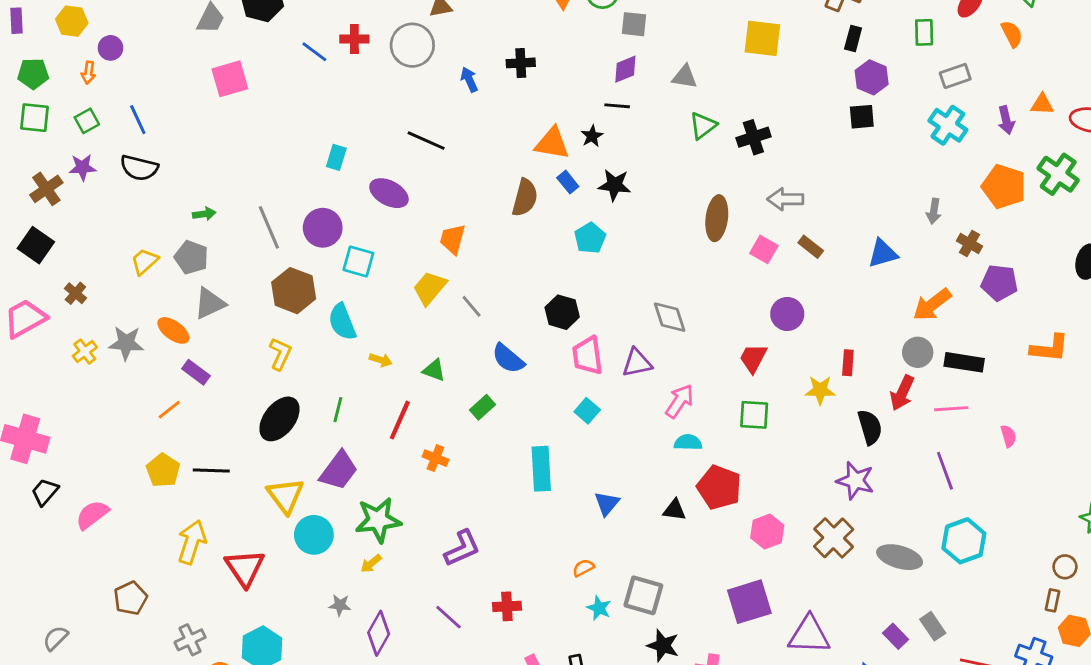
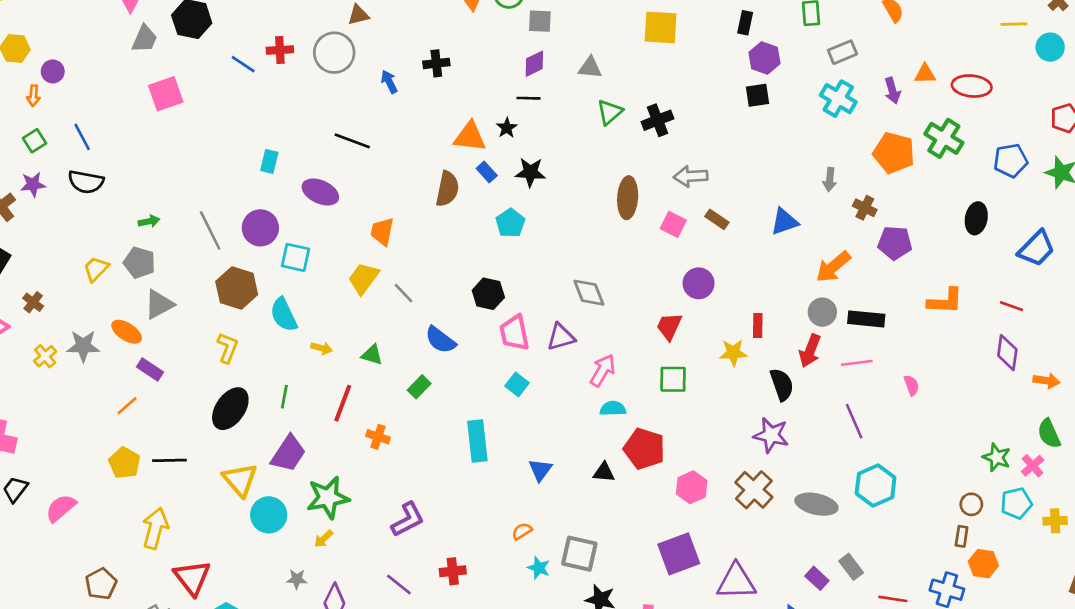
red triangle: (245, 568) -> (192, 578), moved

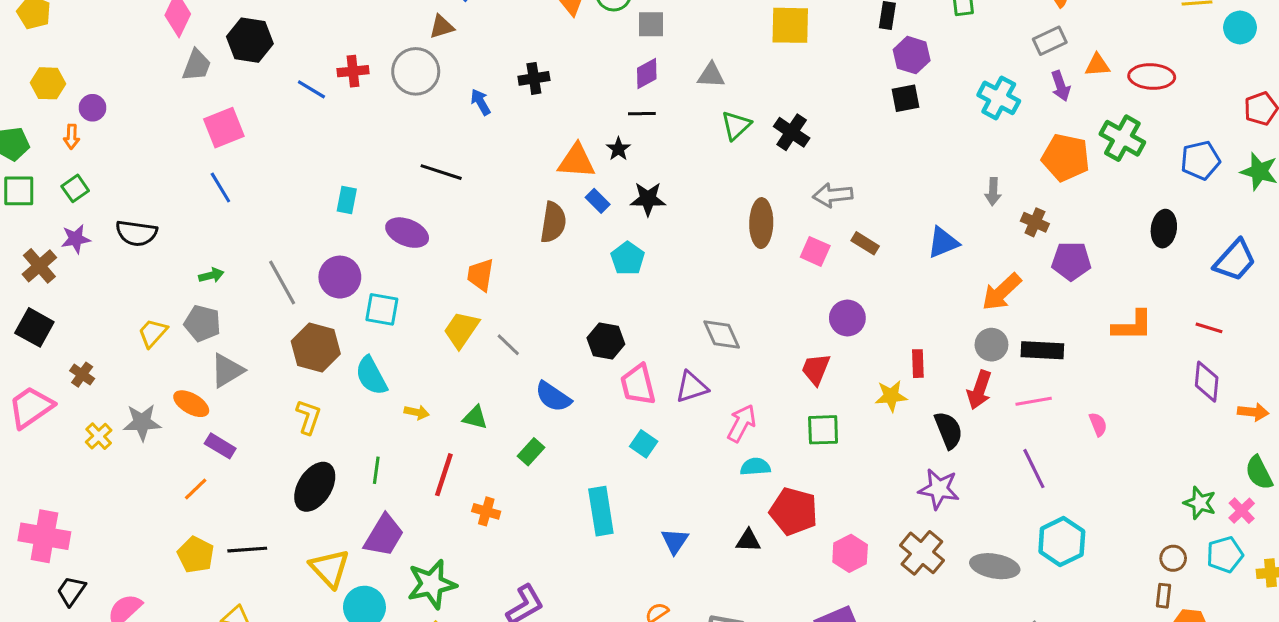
gray rectangle: (842, 52) -> (1050, 41), moved
black cross: (657, 120) -> (792, 132), turned -32
blue line: (82, 137) -> (220, 187), moved

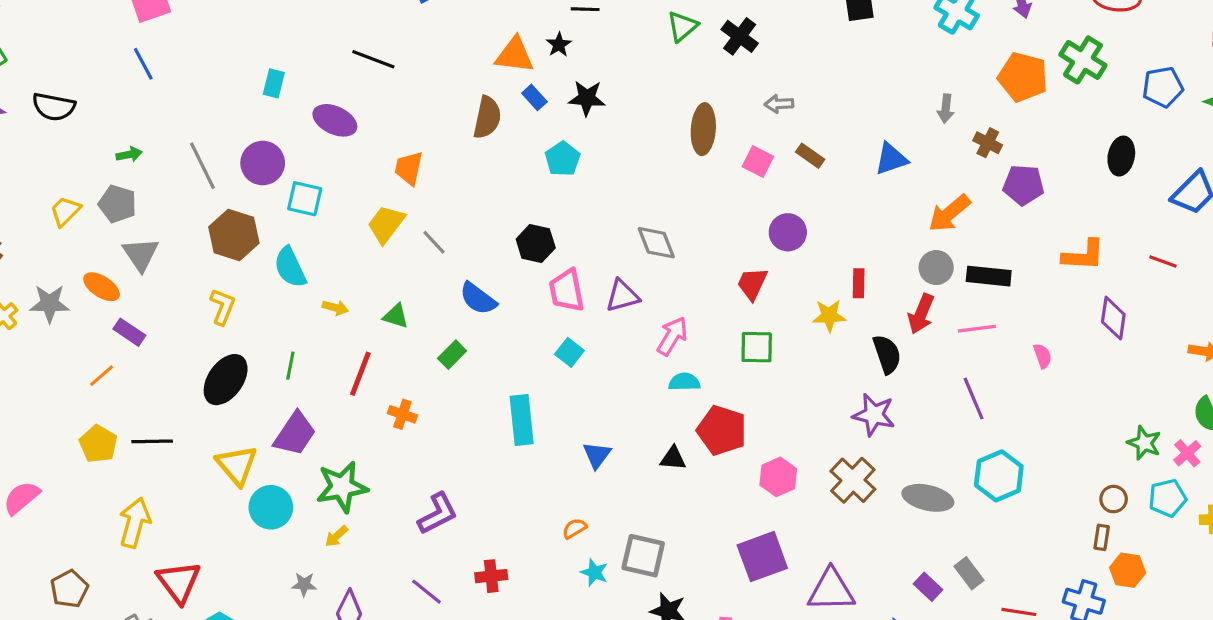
gray arrow: (833, 195) -> (779, 104), size x0.7
gray triangle: (227, 371) -> (141, 254), turned -36
purple diamond: (1207, 382) -> (1113, 318), moved

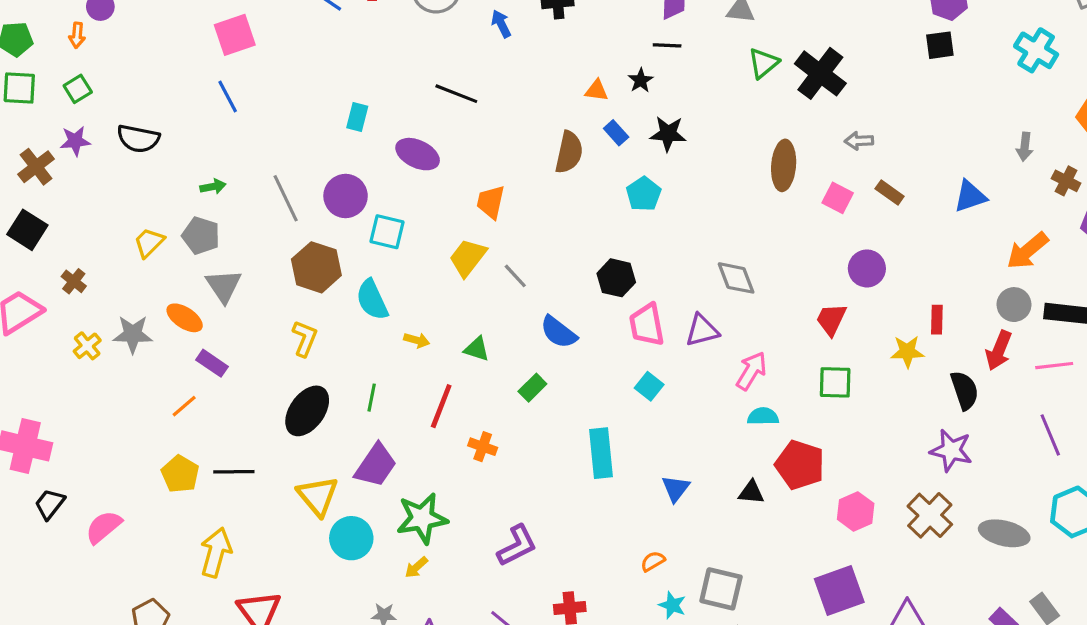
black cross: (740, 36) -> (820, 73), size x1.4
orange triangle: (515, 55) -> (597, 90), size x0.6

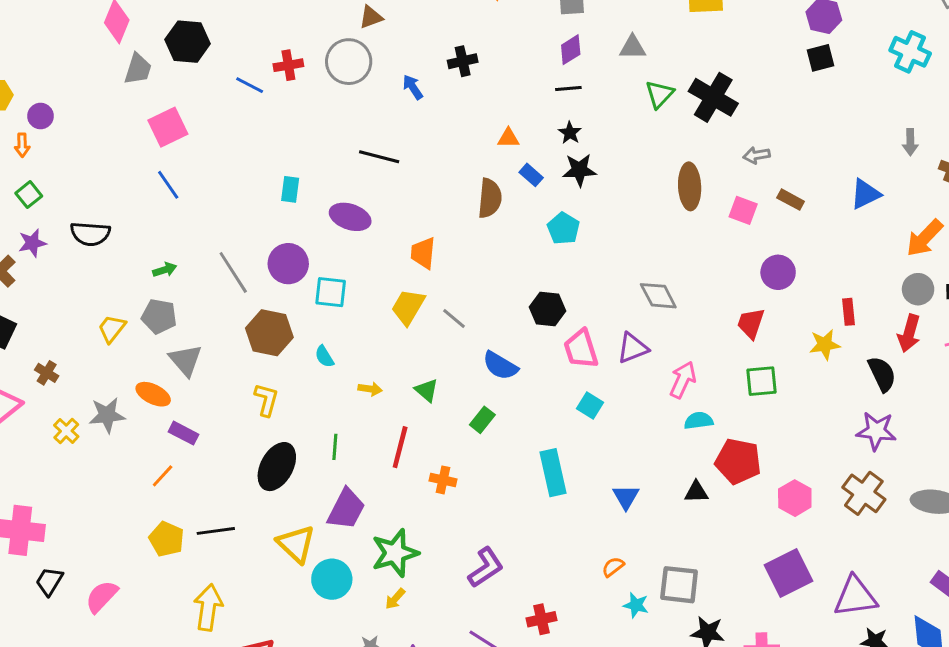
black star: (641, 80) -> (570, 133), moved
cyan semicircle: (372, 300) -> (324, 357), size x0.6
green triangle: (477, 349) -> (427, 390), turned 30

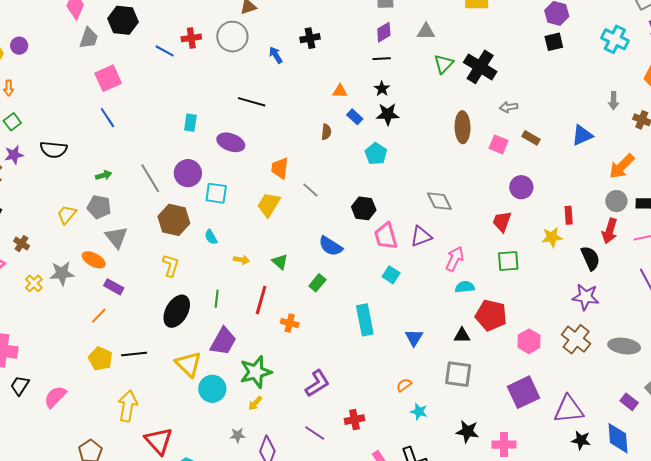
purple circle: (40, 116) -> (19, 46), moved
brown semicircle: (490, 198) -> (326, 132), size x0.6
gray line: (454, 319) -> (310, 190), moved
gray square: (679, 585) -> (458, 374), moved

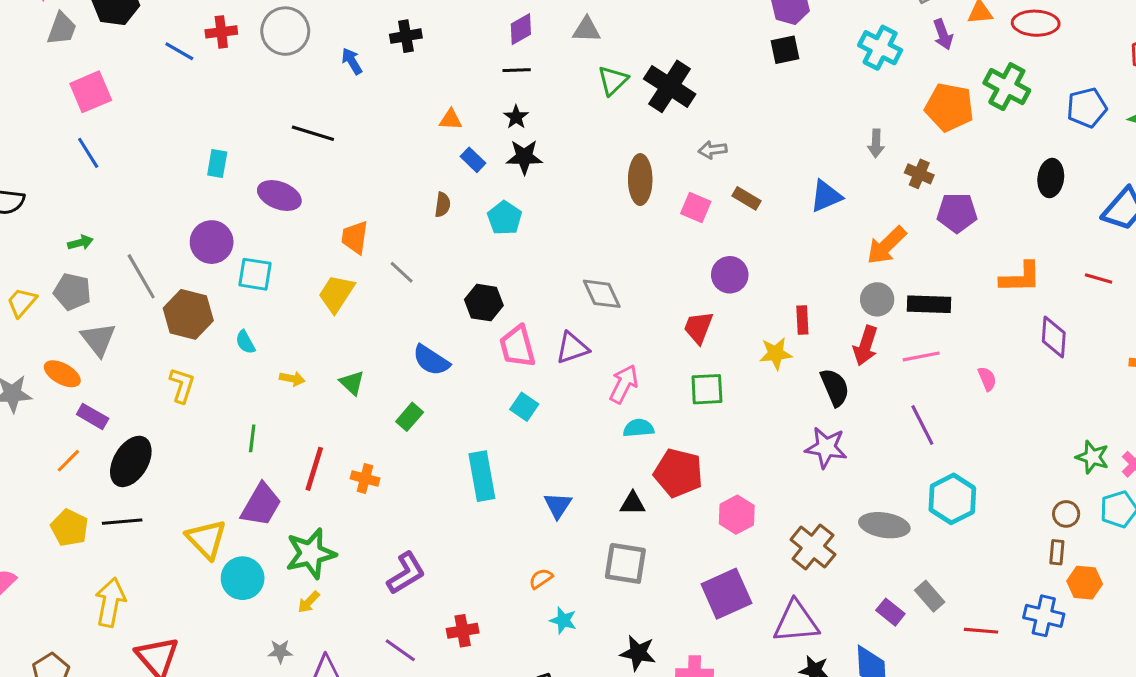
brown semicircle: (326, 132) -> (443, 205), moved
gray line: (150, 178) -> (141, 276), moved
red line: (261, 300) -> (314, 469), moved
black ellipse: (177, 311) -> (131, 461), moved
brown cross: (576, 339) -> (813, 547), moved

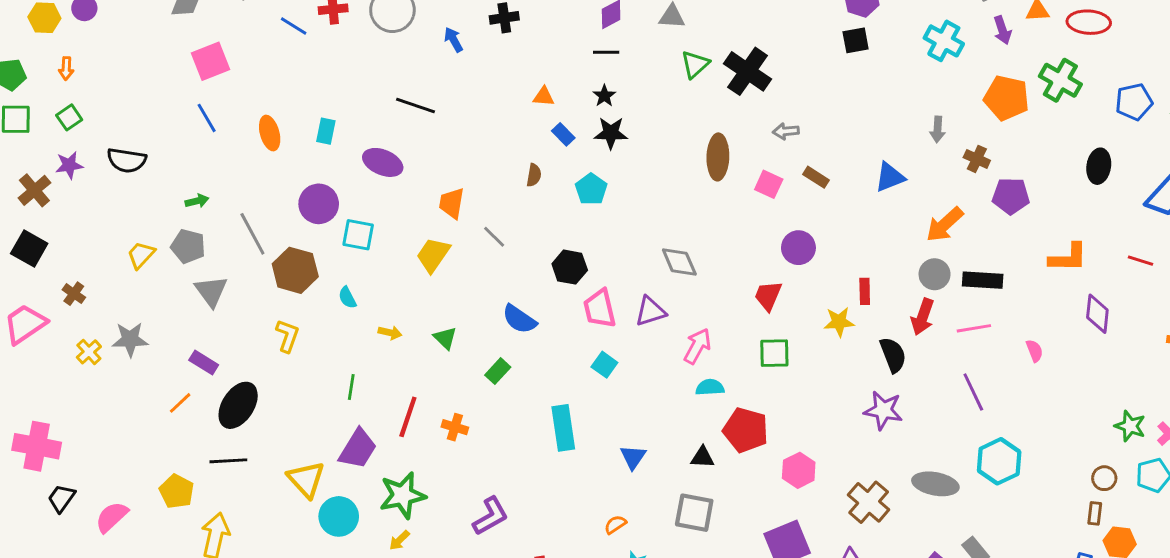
orange ellipse: (62, 374) -> (270, 133), moved, turned 44
yellow pentagon: (69, 528) -> (177, 491), moved

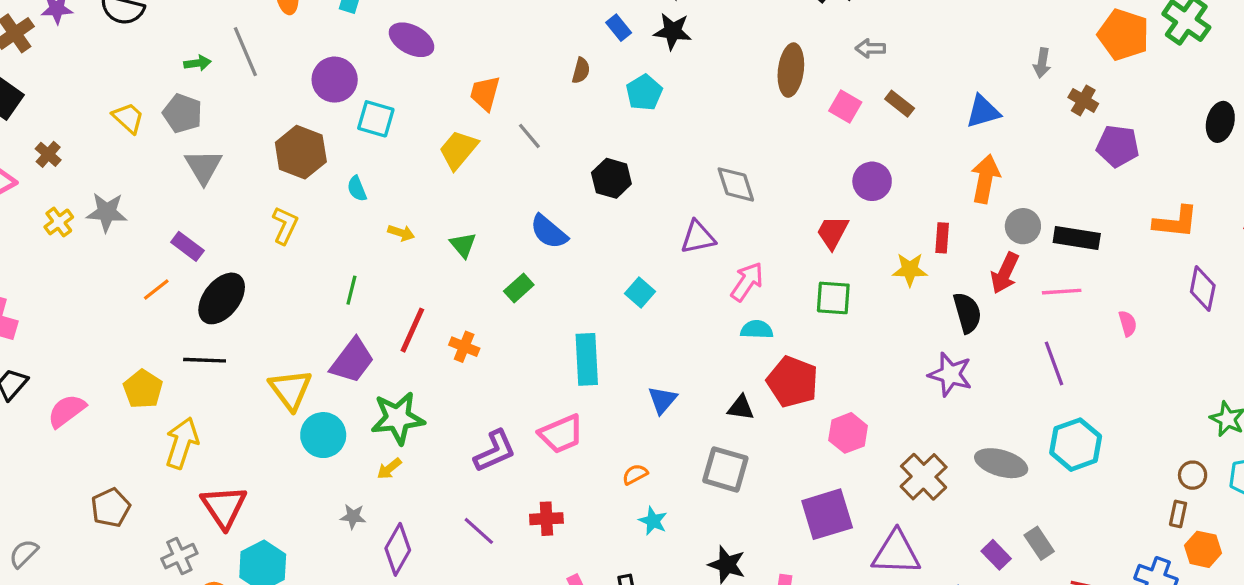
orange arrow: (945, 224) -> (985, 179), moved, turned 138
gray line: (252, 234) -> (245, 52), moved
yellow trapezoid: (141, 255) -> (128, 118), turned 84
pink trapezoid: (600, 309) -> (561, 434), moved, turned -105

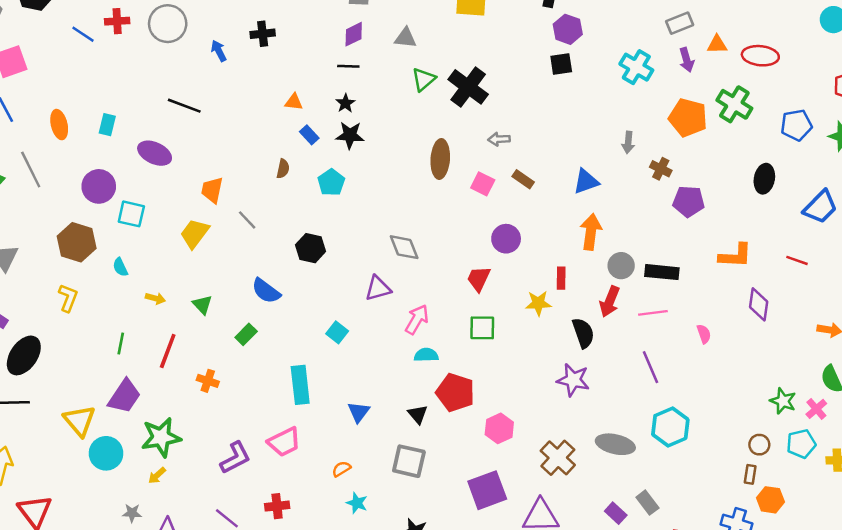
red line: (412, 330) -> (168, 351), moved
black triangle: (741, 408) -> (418, 414), turned 45

